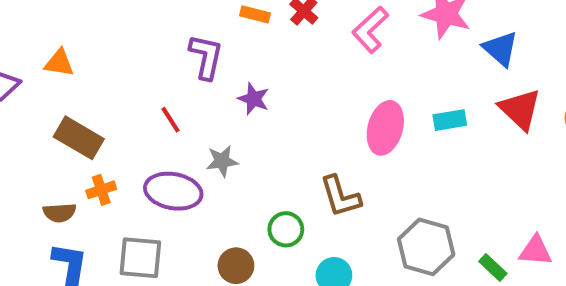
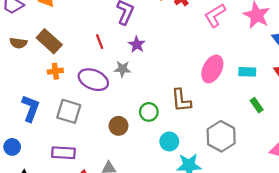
purple star: (254, 99) -> (137, 44), moved
brown semicircle: (59, 213) -> (18, 43), moved
green rectangle: (493, 267) -> (257, 105), moved

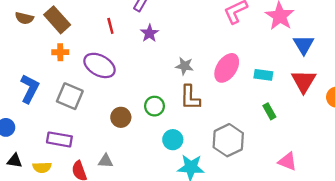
gray star: (122, 69) -> (184, 66), moved

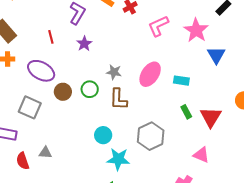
red triangle: (304, 81) -> (211, 117), moved
gray square: (70, 96) -> (30, 107), moved
green circle: (154, 106) -> (90, 89), moved
brown circle: (121, 117) -> (63, 92), moved

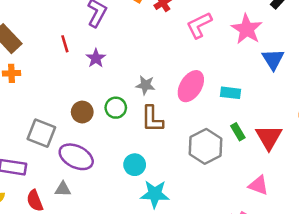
purple star: (84, 44) -> (96, 58), moved
purple ellipse: (41, 71) -> (76, 157), moved
gray hexagon: (151, 136) -> (206, 146), moved

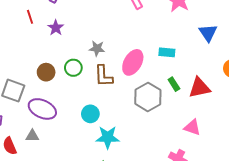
blue triangle: (273, 59) -> (208, 33), moved
pink ellipse: (191, 86) -> (133, 62), moved
red triangle: (269, 137) -> (199, 88), turned 50

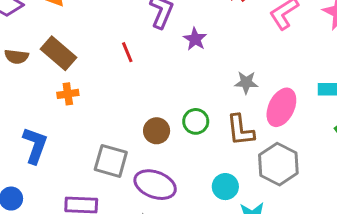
purple star: (56, 28) -> (195, 39), moved
gray star: (97, 48) -> (246, 82), moved
gray hexagon: (148, 97) -> (278, 164), moved

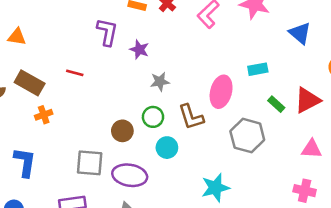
red line: (127, 52) -> (75, 73), moved, turned -42
gray star: (246, 82) -> (160, 82), moved
gray hexagon: (278, 164) -> (247, 136), moved
cyan circle: (225, 187) -> (167, 148), moved

